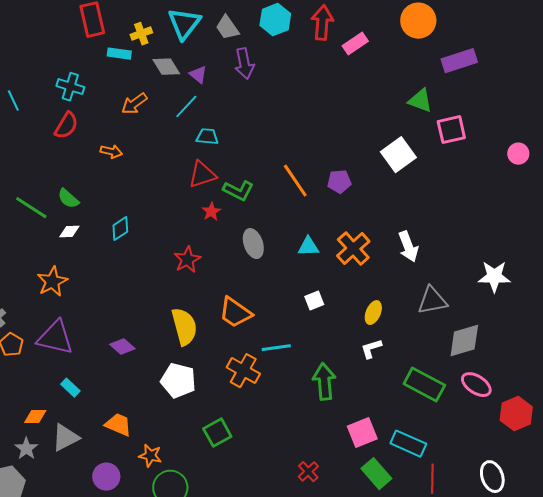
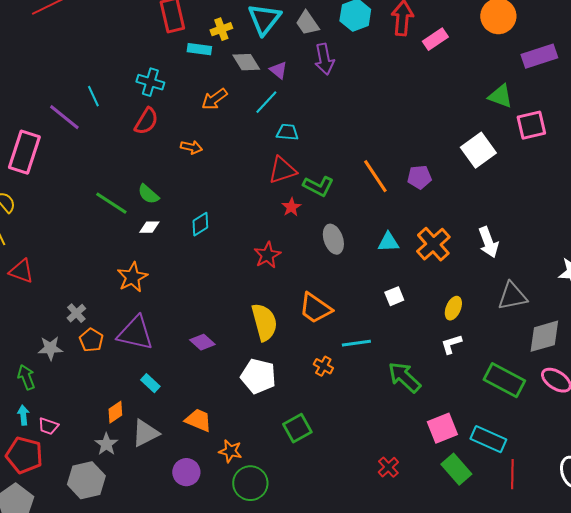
orange cross: (243, 371) -> (323, 366), size x0.6
green arrow: (324, 382) -> (404, 377), turned -42
orange diamond: (35, 417) -> (115, 412), turned -35

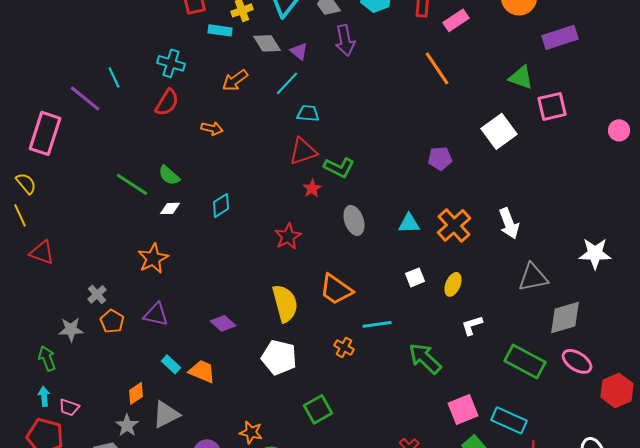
orange line: (375, 176) -> (437, 68), moved
yellow ellipse: (453, 308) -> (453, 284), moved
purple triangle: (135, 333) -> (156, 314), size x0.7
orange trapezoid: (198, 420) -> (202, 371), moved

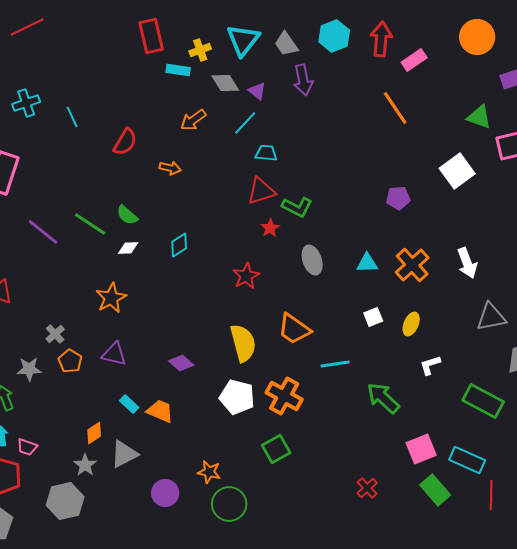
cyan cross: (171, 63) -> (26, 103), moved, turned -36
purple line: (85, 98) -> (43, 232), moved
orange cross: (344, 347) -> (284, 396), moved, size x1.8

